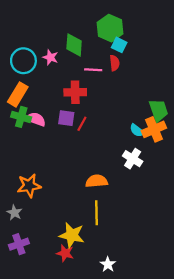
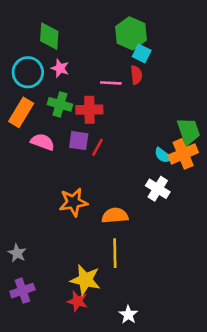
green diamond: (74, 45) -> (49, 36), moved
green cross: (21, 117) -> (60, 104), moved
orange star: (29, 186) -> (73, 202), moved

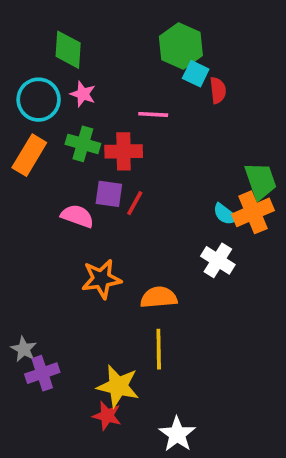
red semicircle: (136, 75) -> (218, 90), moved
pink semicircle: (43, 142) -> (77, 216), moved
purple cross: (22, 291) -> (42, 373), moved
white star: (128, 315) -> (177, 434), size x1.4

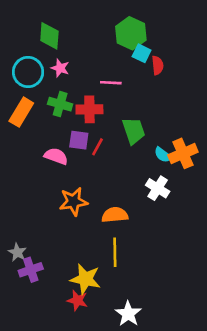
green trapezoid: (260, 181) -> (134, 131), moved

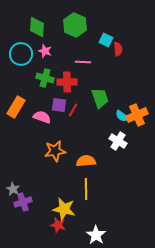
green hexagon: (131, 33) -> (75, 25), moved
orange rectangle: (21, 112) -> (16, 107), moved

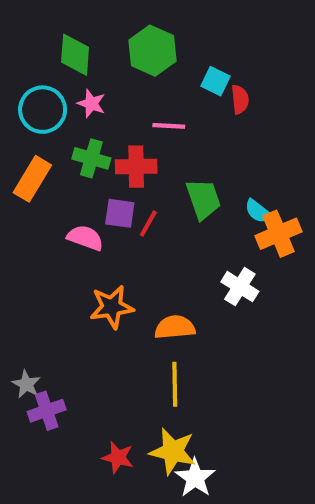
orange rectangle: (16, 107) -> (32, 179), moved
cyan semicircle: (122, 116) -> (258, 211), moved
yellow star: (64, 209) -> (173, 451), moved

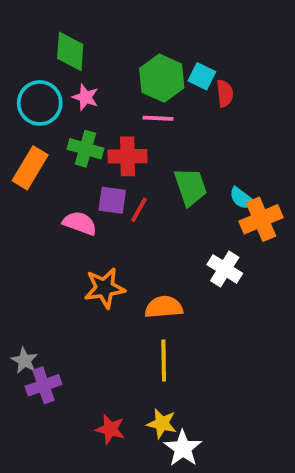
green hexagon: (152, 51) -> (162, 78), moved
yellow star: (173, 451) -> (162, 423), size x0.7

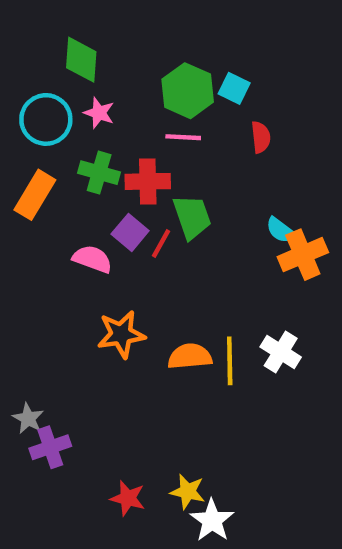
red semicircle: (225, 93) -> (261, 137), moved
green trapezoid: (190, 187) -> (192, 217), moved
purple square: (112, 200) -> (130, 232), turned 32
white cross: (225, 269) -> (281, 352), moved
yellow line: (164, 361) -> (230, 361), moved

